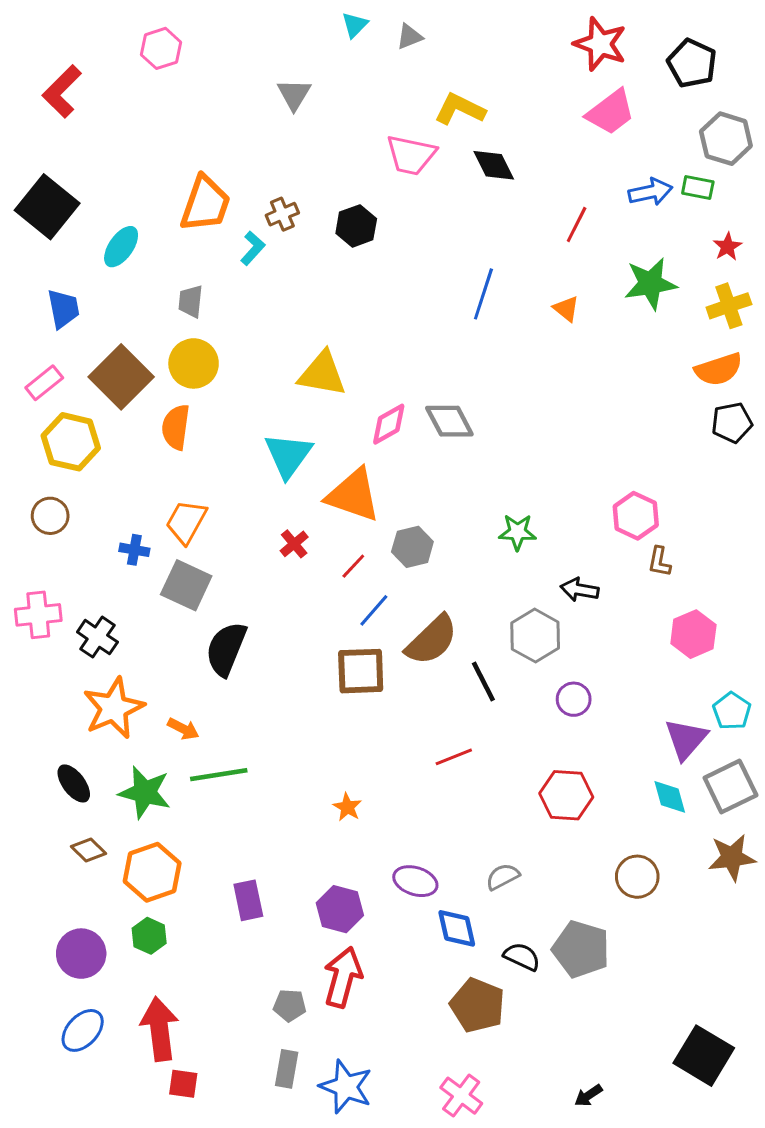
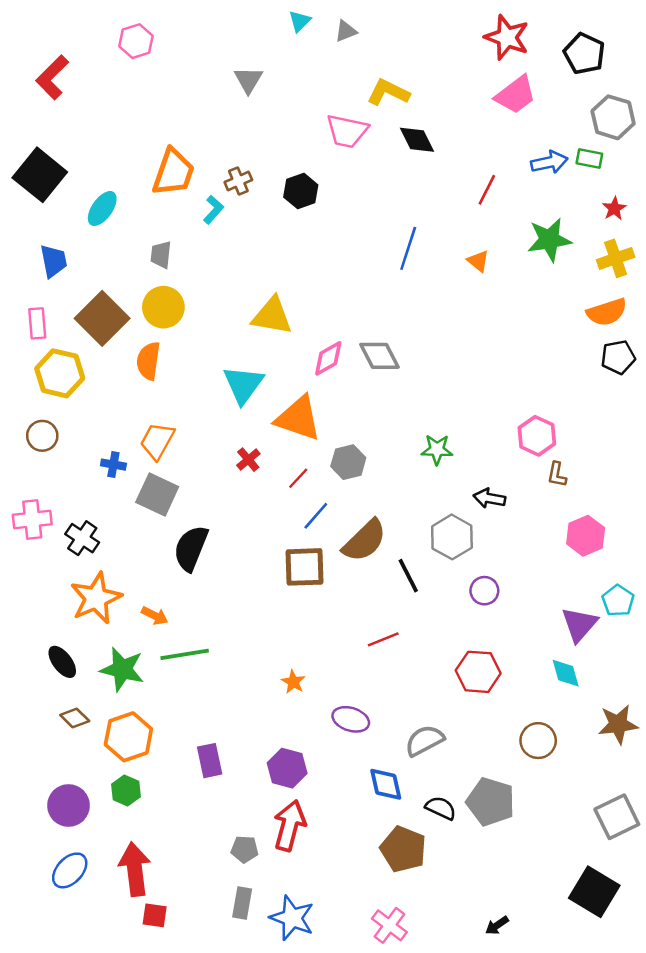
pink rectangle: (44, 383) -> (37, 323), turned -56
gray square: (730, 786) -> (617, 817), moved
gray semicircle: (503, 877) -> (424, 741), size x1.4
purple ellipse: (415, 881) -> (351, 719), moved

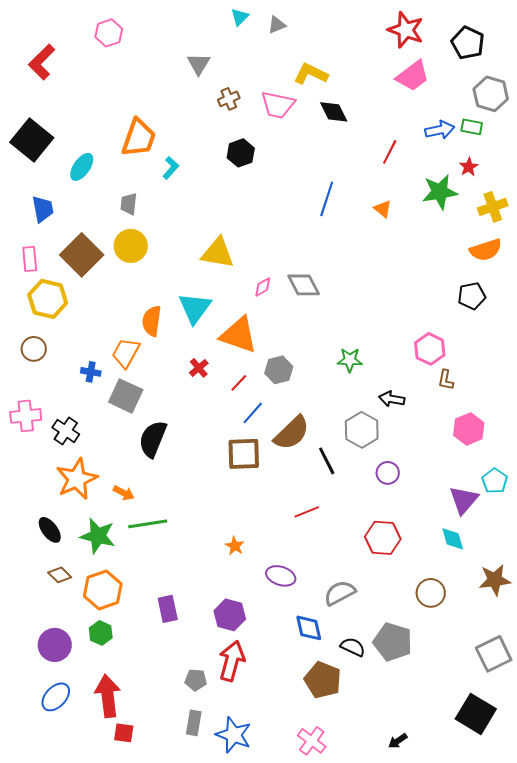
brown cross: (238, 181) -> (229, 99), moved
red star: (614, 208) -> (469, 167), moved
black pentagon: (618, 357) -> (472, 296), moved
pink diamond: (328, 358) -> (263, 287), size x0.7
orange semicircle: (148, 361) -> (152, 321), moved

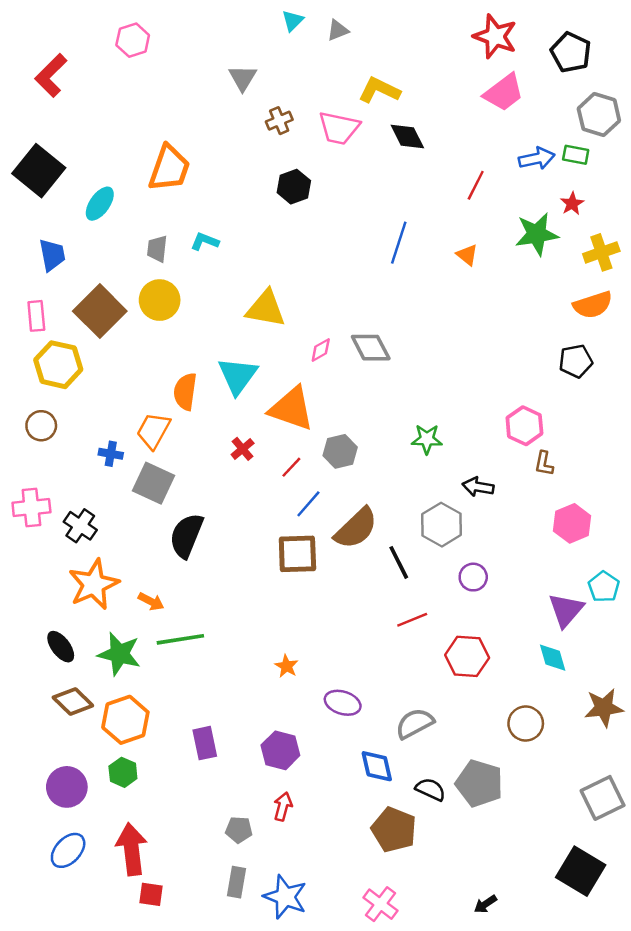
cyan L-shape: (171, 168) -> (205, 241), moved, turned -110
red line: (307, 512) -> (412, 620), moved
brown diamond: (60, 575) -> (73, 702), size x1.4
red arrow: (232, 661) -> (283, 806), size x0.6

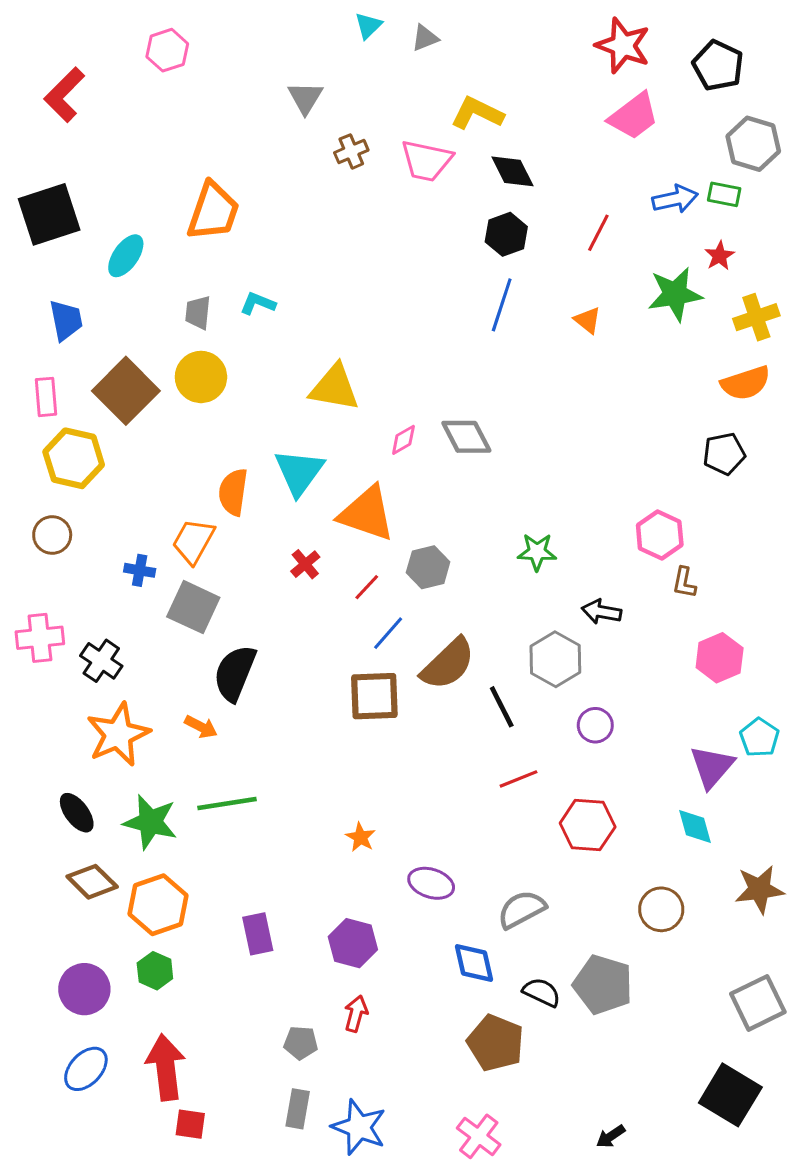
black square: (39, 171) -> (49, 214), turned 33
black hexagon: (294, 187) -> (506, 234), moved
orange arrow: (151, 601) -> (201, 727), moved

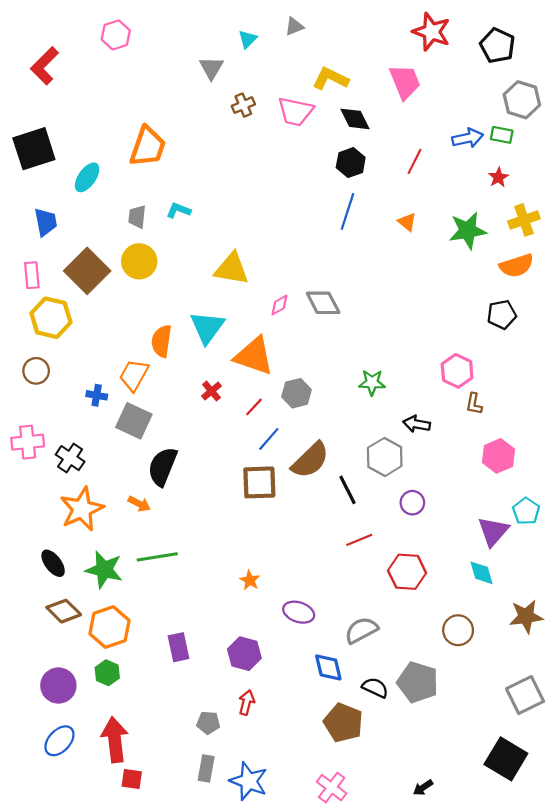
cyan triangle: (368, 26) -> (248, 39), moved
pink trapezoid: (634, 116) -> (405, 82), moved, turned -75
green star: (675, 294) -> (468, 231), moved

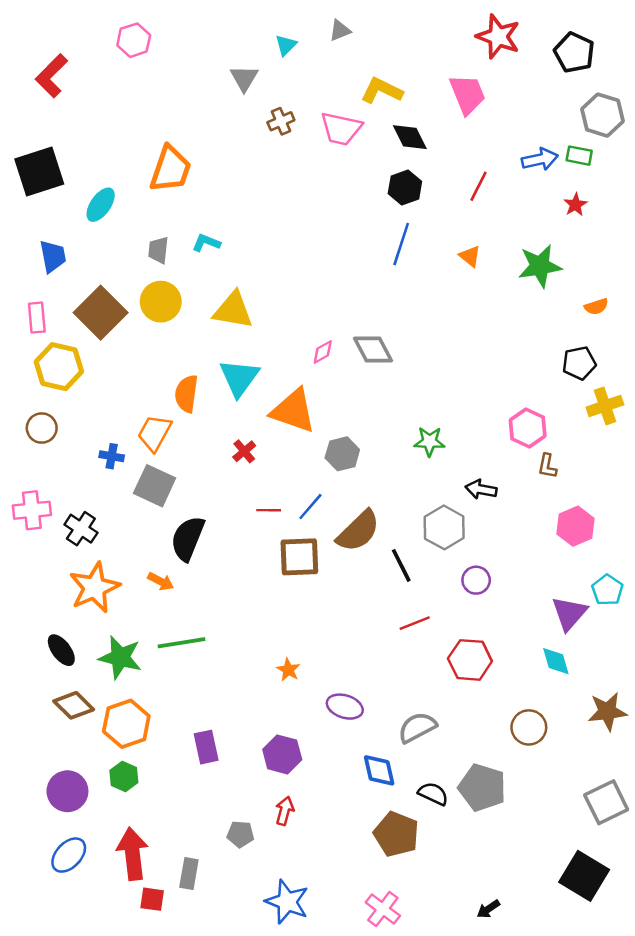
yellow cross: (524, 220) -> (605, 406), moved
orange semicircle: (517, 266) -> (596, 307), size x0.6
yellow triangle: (232, 269) -> (233, 310), moved
red line: (254, 407) -> (269, 510), moved, turned 48
gray rectangle: (206, 768) -> (189, 873), moved

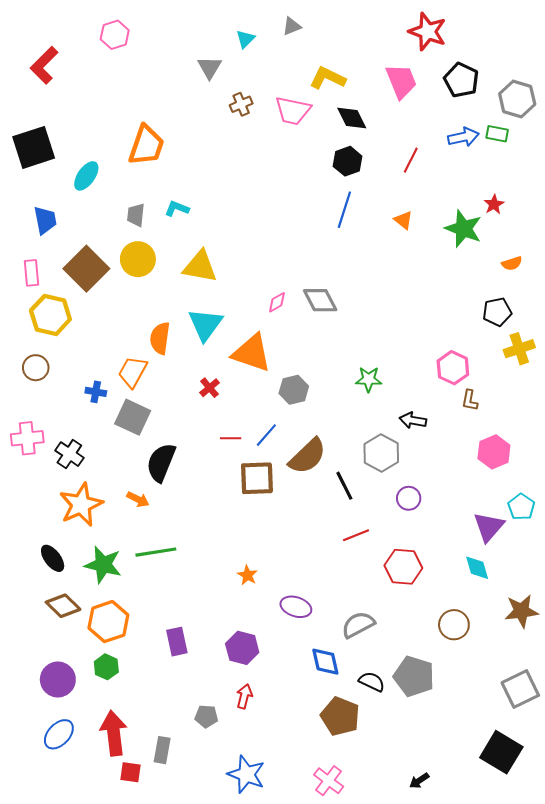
black pentagon: (574, 53) -> (461, 80), moved
red star: (575, 205) -> (494, 204), moved
green star: (540, 266) -> (463, 229), turned 30

